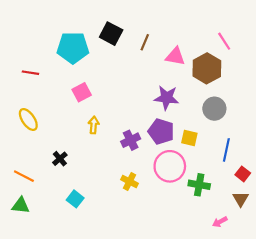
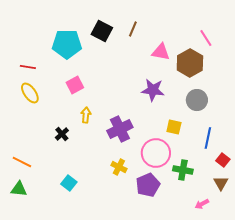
brown line: (145, 42) -> (133, 29), moved
yellow ellipse: (28, 120) -> (30, 93), moved
purple pentagon: (161, 131) -> (148, 185), moved, turned 30
purple cross: (131, 140) -> (120, 129), size x1.4
black cross: (60, 159) -> (62, 134), moved

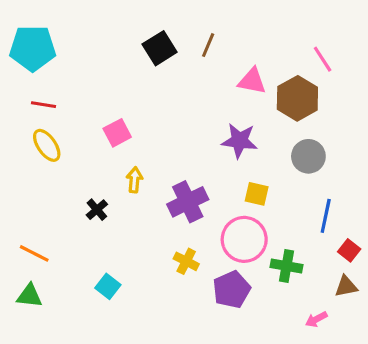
black square: (102, 31) -> (160, 48), turned 30
cyan pentagon: (67, 44) -> (33, 48), moved
yellow square: (174, 127) -> (257, 194), moved
brown triangle: (221, 183) -> (346, 286), turned 49

